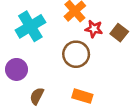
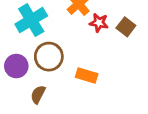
brown circle: (76, 54) -> (49, 57), moved
orange rectangle: (82, 96) -> (87, 76), moved

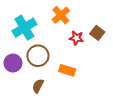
red star: (99, 23) -> (76, 38), moved
brown semicircle: (38, 94) -> (38, 86), moved

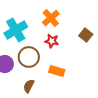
red star: (76, 38) -> (52, 41), moved

